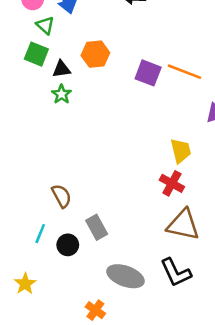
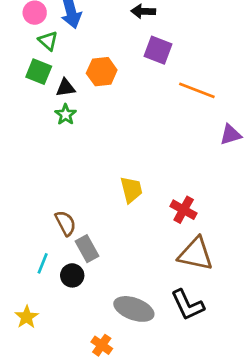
purple square: (148, 73) -> (158, 50), moved
yellow trapezoid: (181, 151) -> (131, 190), moved
gray rectangle: (97, 227) -> (87, 249), moved

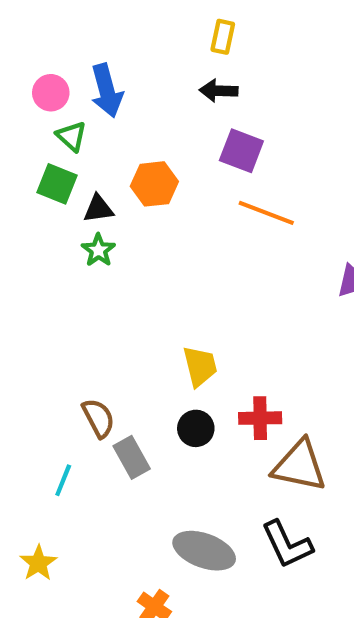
orange line: (197, 90) -> (266, 213), moved
red cross: (184, 210) -> (260, 418), moved, turned -30
black circle: (72, 275) -> (196, 428), moved

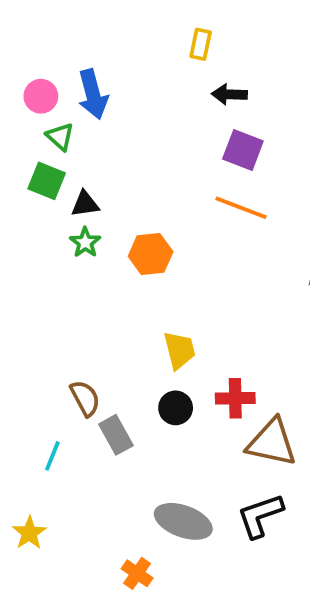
black arrow: (219, 91) -> (229, 94), moved
purple square: (241, 151) -> (243, 150), moved
orange hexagon: (154, 184) -> (151, 254), moved
black L-shape: (287, 544) -> (260, 516), turned 96

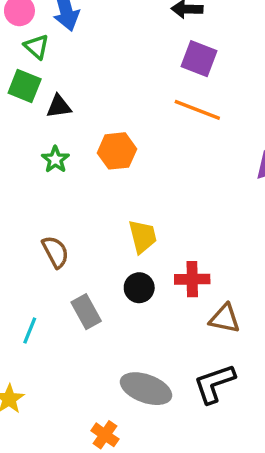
green star: (85, 242) -> (55, 159), moved
brown semicircle: (85, 398) -> (55, 252), moved
brown triangle: (272, 443) -> (225, 319), size x0.7

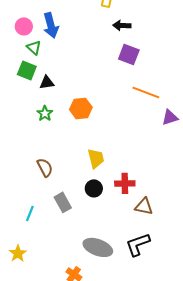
orange line: (197, 110) -> (146, 92), moved

